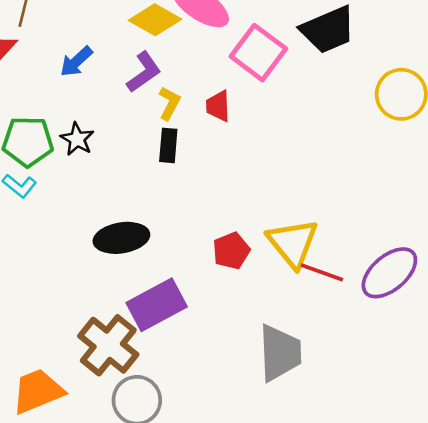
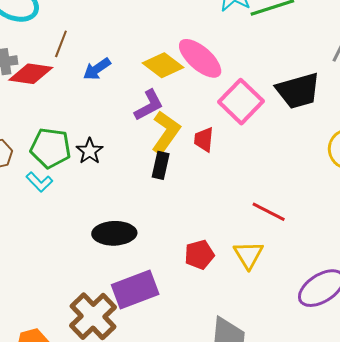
blue arrow: (76, 62) -> (97, 69), moved
yellow L-shape: (169, 103) -> (166, 132), size x1.6
yellow triangle: (293, 243) -> (248, 255), size x0.7
red line: (322, 272) -> (269, 212), moved

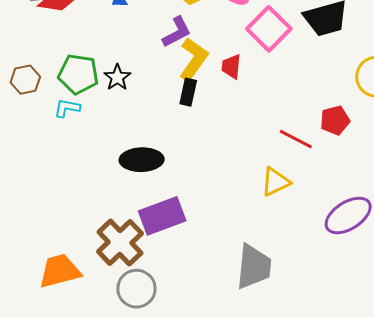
cyan L-shape: (39, 182) -> (67, 108), turned 144
red pentagon: (199, 255) -> (335, 120), moved
yellow triangle: (248, 255) -> (275, 182), turned 36

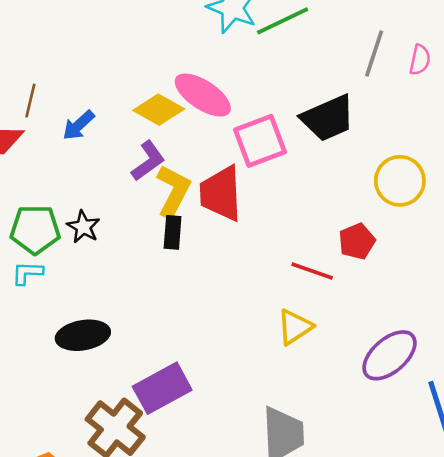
pink square: (269, 29) -> (260, 141), turned 33
red trapezoid: (231, 66) -> (221, 193), size x1.8
black ellipse: (142, 160) -> (83, 335), moved

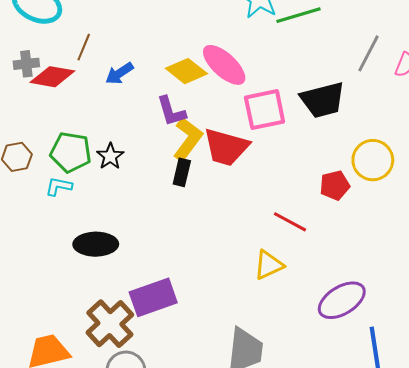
purple L-shape: (148, 161) -> (171, 111), turned 100
red trapezoid: (221, 193) -> (226, 147), turned -81
red pentagon: (357, 241) -> (335, 185), moved

